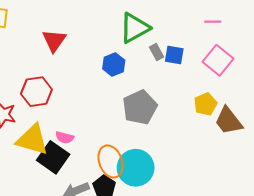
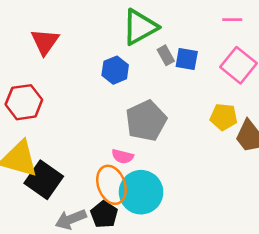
yellow pentagon: (205, 104) -> (224, 117), turned 30
pink semicircle: (65, 137) -> (123, 156), moved

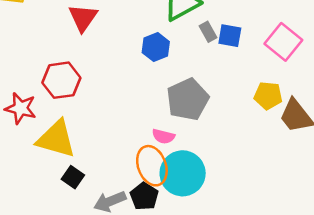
black square: (44, 180) -> (73, 177), moved, size x0.6

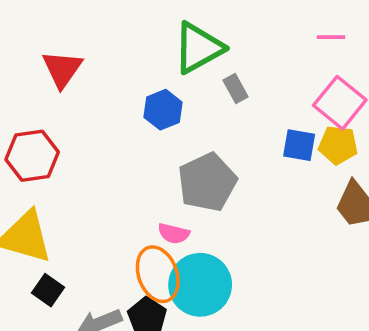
blue square: (230, 36) -> (299, 145), moved
yellow pentagon: (268, 96) -> (338, 145), moved

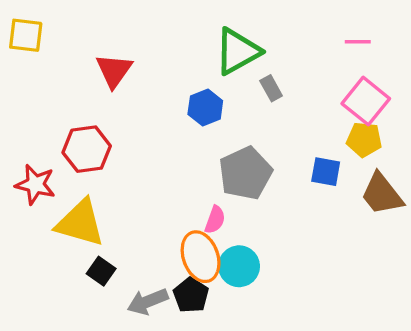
blue square: (299, 145) -> (326, 172), moved
pink semicircle: (174, 234) -> (215, 220), turned -84
cyan circle: (200, 285) -> (239, 266), size x0.7

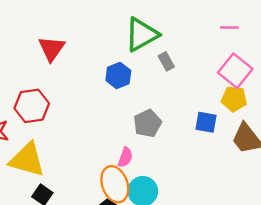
gray pentagon: (245, 173) -> (148, 123), size x0.7

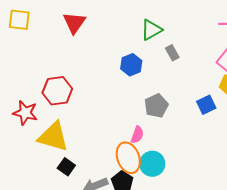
green triangle: (142, 35) -> (151, 30), size x0.7
red triangle: (52, 49) -> (74, 23), moved
blue square: (206, 122) -> (206, 105), turned -36

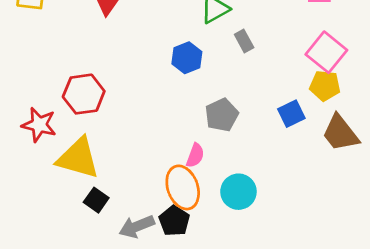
cyan circle: (152, 164) -> (238, 192), moved

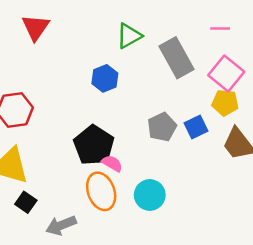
gray rectangle: (244, 41) -> (176, 58), moved, size x2.0
gray pentagon: (222, 115) -> (162, 127), moved
pink semicircle: (195, 155) -> (112, 163), turned -80
black pentagon: (174, 221) -> (94, 145), moved, size x1.5

